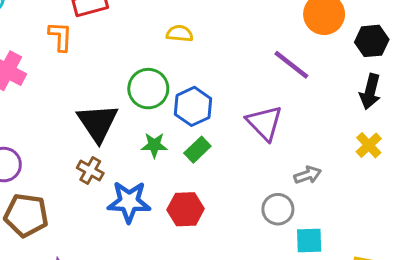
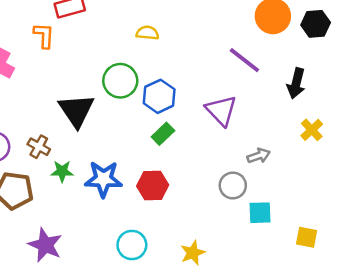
black hexagon: (372, 41) -> (316, 24), moved
black arrow: (370, 92) -> (296, 83), moved
green star: (154, 145) -> (62, 171), moved
brown cross: (90, 170) -> (39, 147), moved

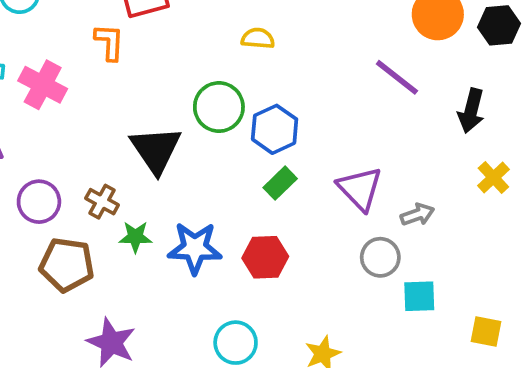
purple triangle: (221, 110) -> (360, 189), moved

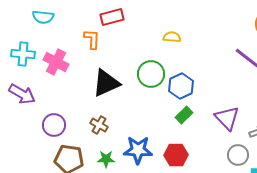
black triangle: (156, 150) -> (106, 83), moved, turned 40
brown cross: (102, 202) -> (99, 125), moved
green star: (135, 237) -> (106, 159), moved

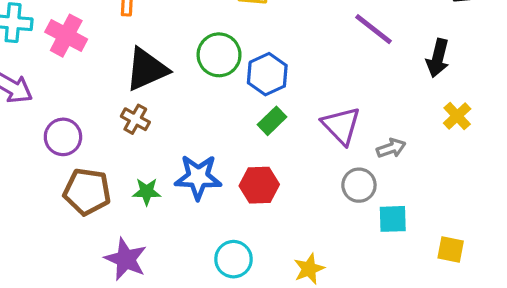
brown cross: (99, 125) -> (135, 119), moved

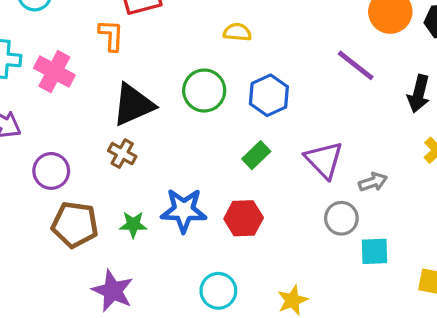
blue hexagon: (267, 74) -> (269, 95), moved

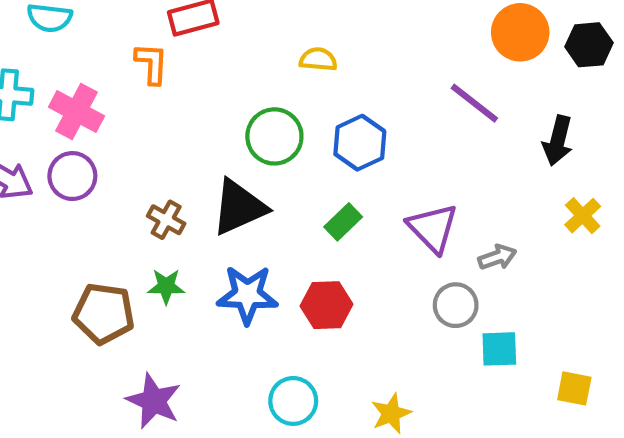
black triangle: (133, 105) -> (239, 207), moved
purple circle: (51, 171) -> (72, 176), moved
green star: (133, 225) -> (166, 286), moved

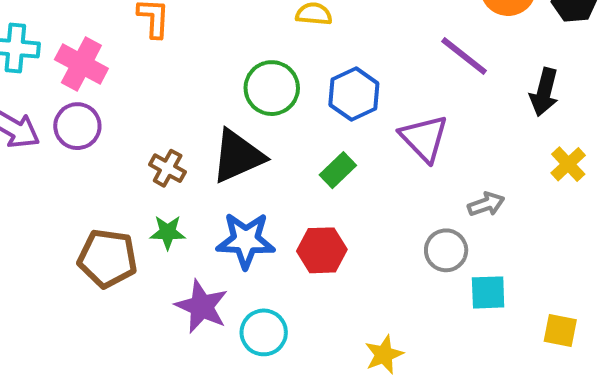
purple triangle: (433, 228) -> (424, 138), moved
purple star: (154, 401) -> (202, 306), moved
cyan circle: (293, 401) -> (264, 332), moved

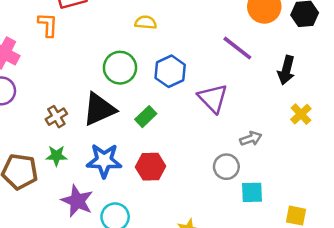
brown cross: (168, 168) -> (56, 117), turned 30
green rectangle: (338, 170) -> (146, 117), moved

